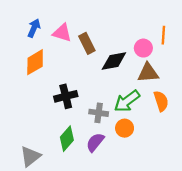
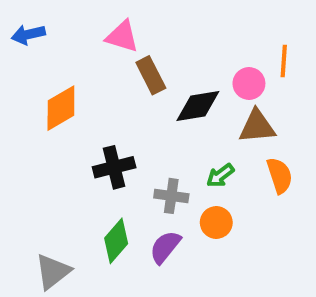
blue arrow: (34, 28) -> (28, 34), moved, turned -126
pink triangle: (62, 33) -> (122, 37), moved
green arrow: (127, 101) -> (220, 175), size x0.6

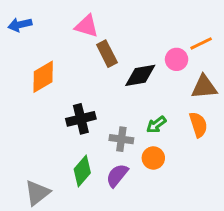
orange line: (284, 61) -> (201, 43), turned 60
brown triangle: (257, 126) -> (204, 87), moved

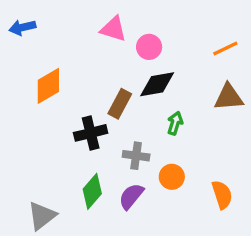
pink triangle: (87, 26) -> (113, 29), moved
brown rectangle: (107, 54) -> (120, 104), moved, turned 55
pink circle: (177, 59) -> (149, 47), moved
green arrow: (156, 125) -> (175, 123), moved, turned 144
orange semicircle: (198, 125) -> (222, 195), moved

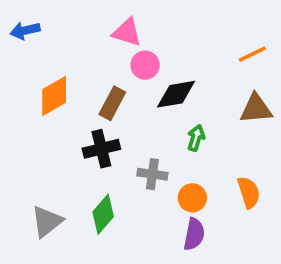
pink circle: (149, 47) -> (145, 65), moved
brown rectangle: (120, 104) -> (112, 103), moved
orange semicircle: (222, 195) -> (249, 192), moved
purple semicircle: (131, 196) -> (194, 234), moved, turned 152
gray triangle: (42, 216) -> (47, 221), moved

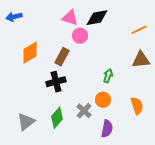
black diamond: (176, 94) -> (97, 18), moved
gray cross: (152, 174) -> (84, 111), moved, turned 35
orange circle: (192, 198) -> (103, 100), moved

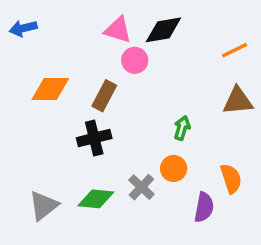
orange diamond: (30, 53) -> (50, 89), turned 30
green diamond: (57, 118) -> (96, 199), turned 55
purple semicircle: (107, 129) -> (204, 207), moved

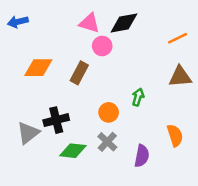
black cross: (94, 138) -> (56, 120), moved
orange circle: (174, 168) -> (109, 112), moved
gray triangle: (43, 206) -> (28, 133), moved
purple semicircle: (204, 207) -> (142, 156), moved

